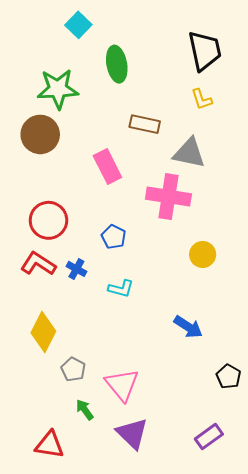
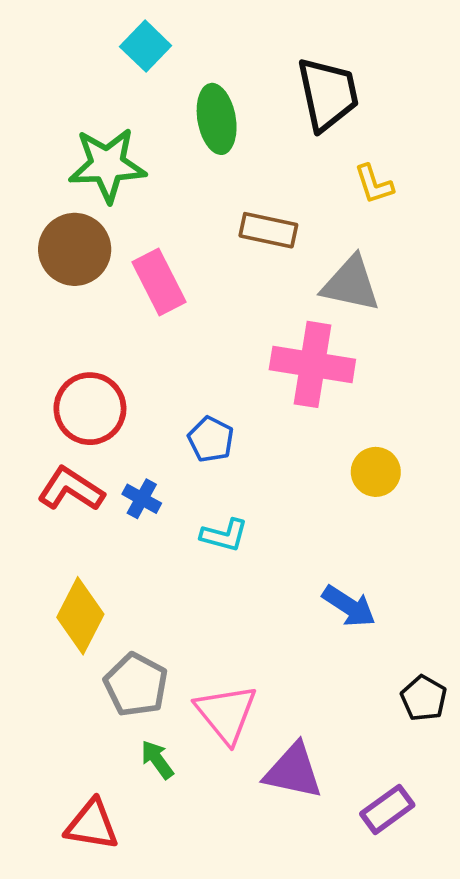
black trapezoid: (205, 51) -> (328, 94), moved
pink rectangle: (107, 167) -> (159, 282), moved
gray pentagon: (73, 369) -> (136, 685), size x1.4
purple triangle: (132, 433) -> (293, 771), moved, turned -32

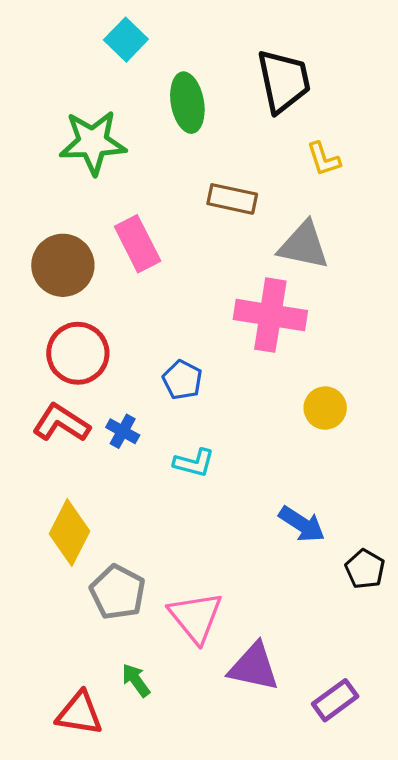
brown circle: (75, 249) -> (63, 265), moved
black pentagon: (424, 698) -> (365, 569), moved
green arrow: (157, 760) -> (136, 680), moved

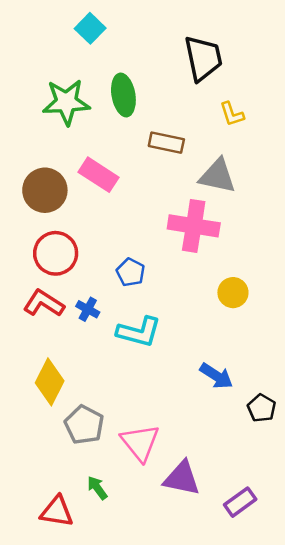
green ellipse: (187, 103) -> (123, 95), moved
pink rectangle: (138, 244) -> (98, 175), turned -30
cyan L-shape: (194, 463) -> (139, 332), size x1.5

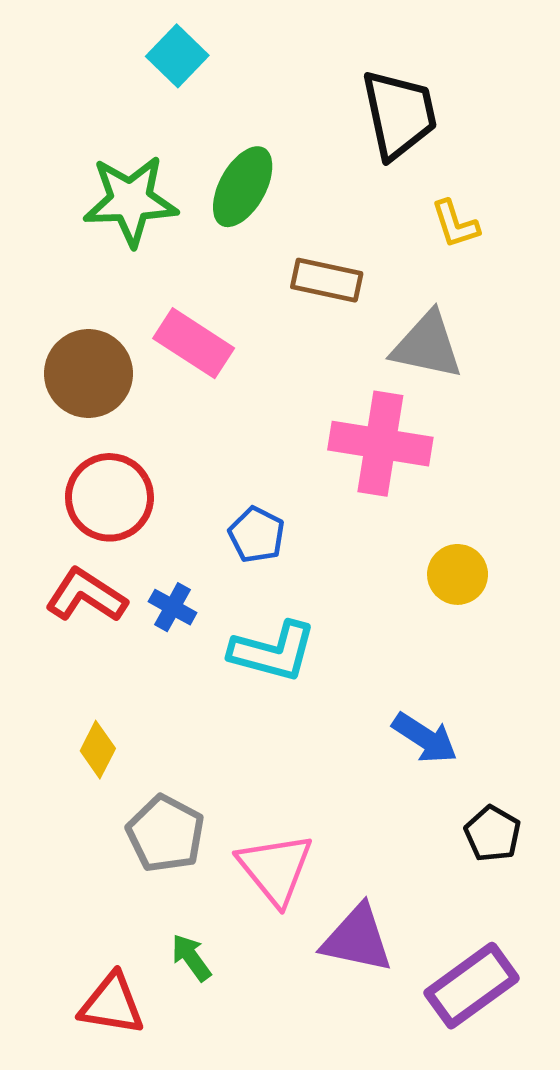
green ellipse: (123, 95) -> (243, 187), turned 39
yellow diamond: (50, 382) -> (98, 750), size x0.6
black pentagon: (262, 408) -> (493, 834), moved
purple rectangle: (240, 502) -> (472, 986), size x1.4

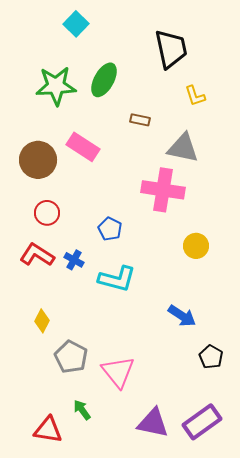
brown rectangle: (327, 280) -> (140, 120), size x0.7
red circle: (109, 497) -> (47, 213), size x0.7
purple triangle: (357, 939) -> (153, 423), moved

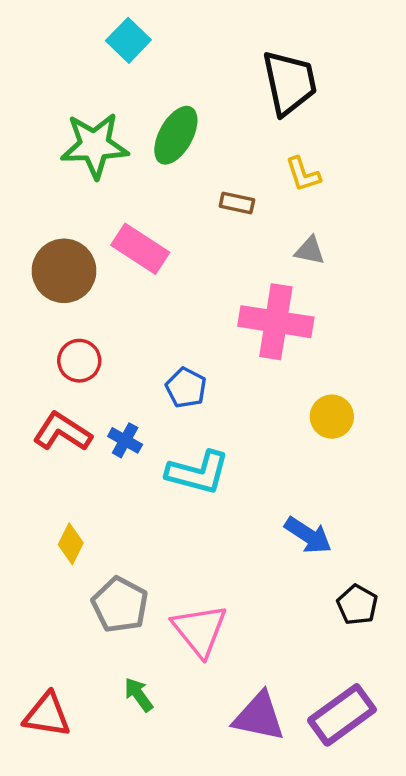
yellow L-shape: (195, 96) -> (303, 174), moved
gray triangle: (183, 148) -> (310, 250), size x0.6
red triangle: (48, 430) -> (47, 715), moved

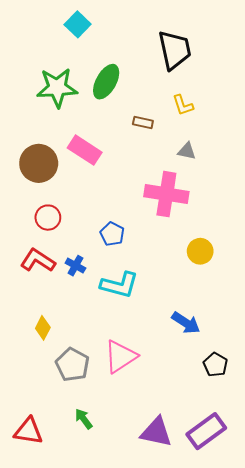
pink triangle: (200, 630) -> (120, 356), moved, turned 36

